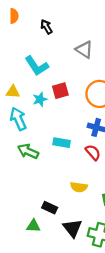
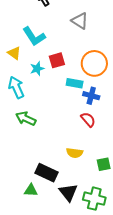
yellow triangle: (13, 92) -> (14, 53), moved, turned 32
cyan rectangle: (62, 143) -> (75, 83), moved
black rectangle: (50, 208) -> (46, 173), size x1.5

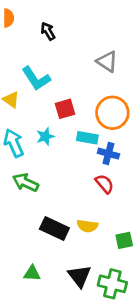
gray triangle: (80, 21) -> (107, 61), moved
cyan star: (37, 69) -> (45, 136), moved
black rectangle: (46, 173) -> (54, 229), moved

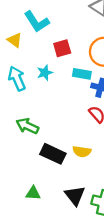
green arrow: (26, 183) -> (27, 126), moved

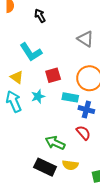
yellow triangle: (15, 40) -> (17, 77), moved
green arrow: (27, 126) -> (55, 143), moved

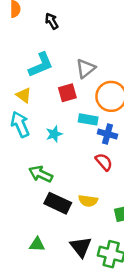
gray triangle: (85, 39) -> (86, 68), moved, turned 48
cyan L-shape: (31, 52) -> (41, 65), turned -80
cyan star: (38, 96) -> (54, 134), moved
green arrow: (55, 143) -> (41, 174), moved

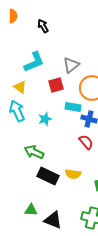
black triangle: (81, 247) -> (53, 220), moved, turned -30

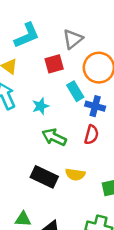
cyan rectangle: (73, 107) -> (75, 91), turned 49
red semicircle: (86, 142) -> (91, 135), turned 56
green arrow: (34, 152) -> (54, 137), moved

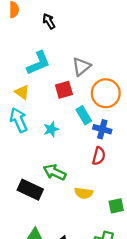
green arrow: (54, 137) -> (55, 172), moved
black rectangle: (44, 177) -> (30, 190), moved

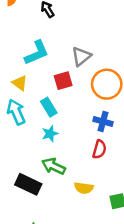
cyan rectangle: (84, 115) -> (49, 107), moved
cyan star: (51, 129) -> (50, 134), moved

